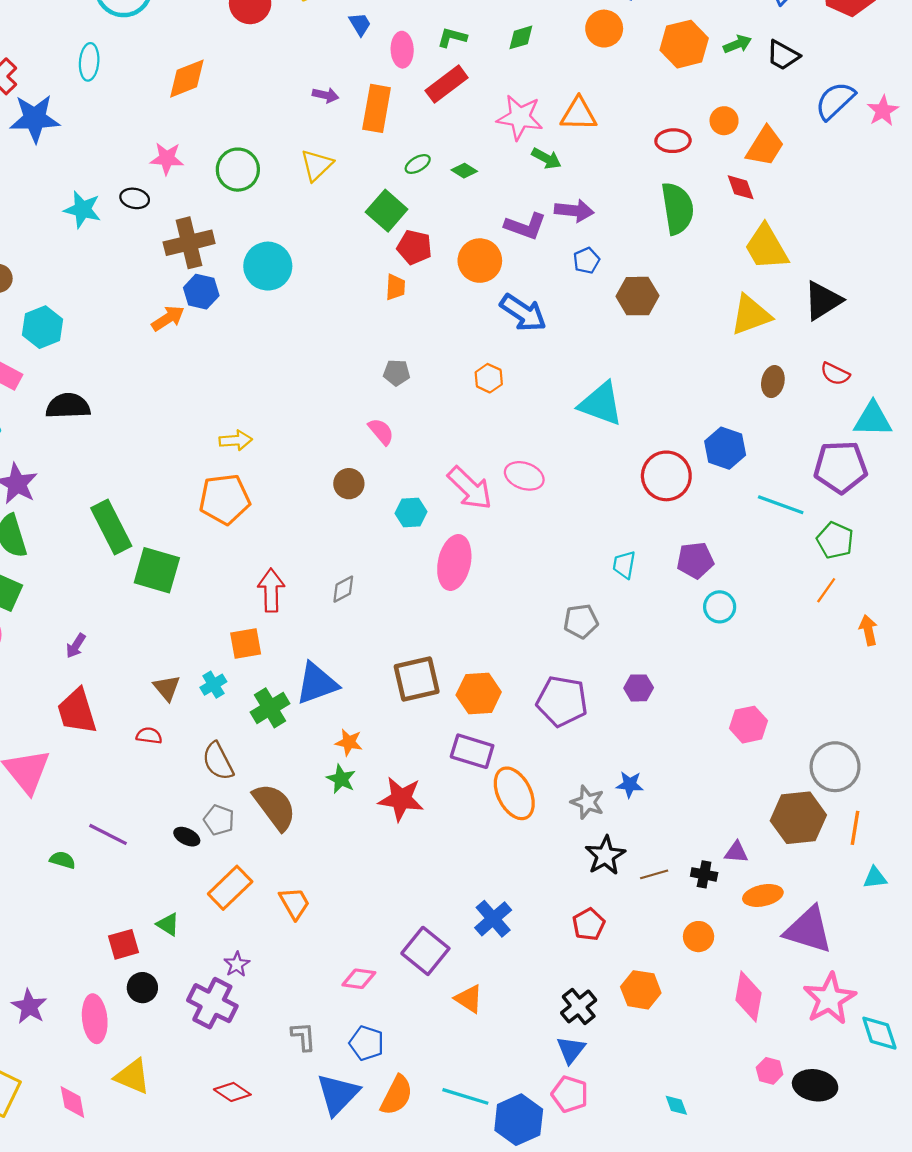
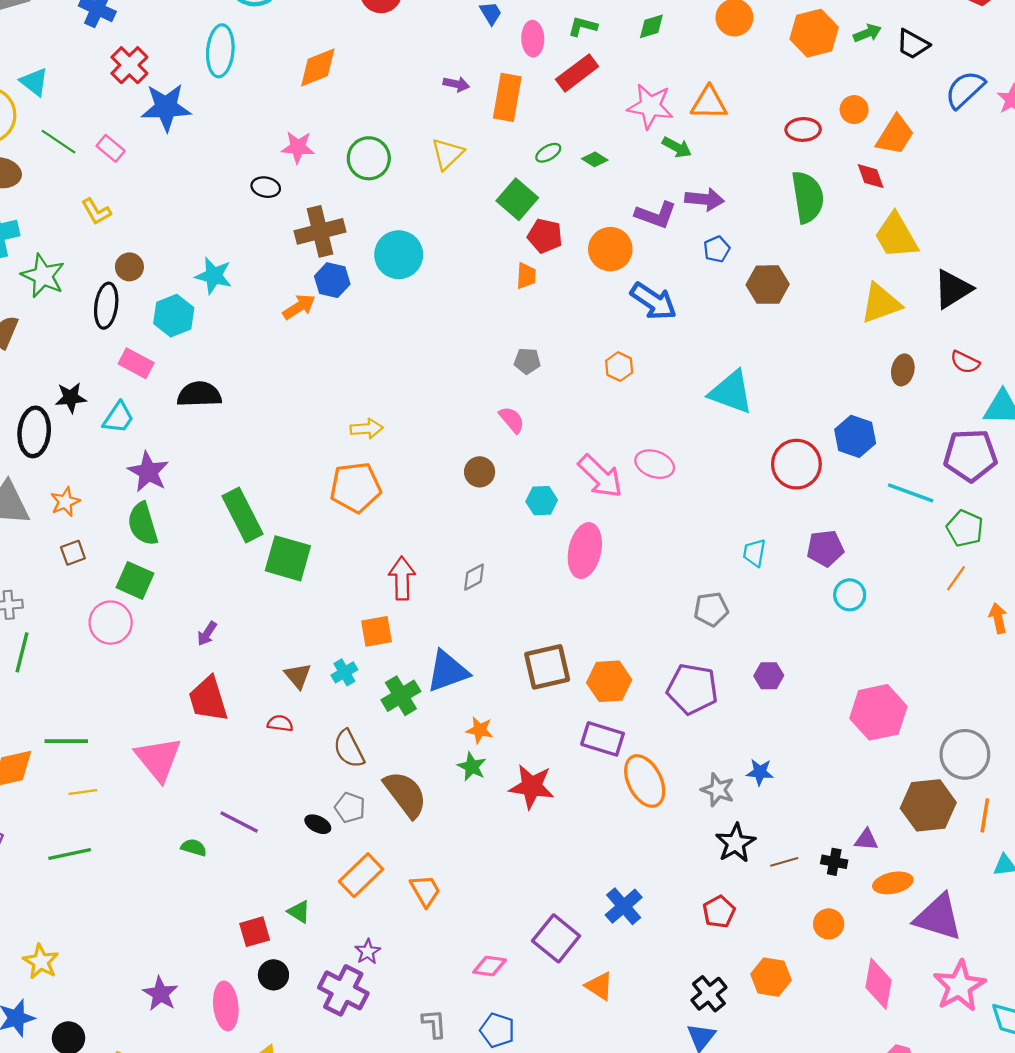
cyan ellipse: (89, 62) -> (220, 51), size x1.4
cyan star: (82, 210) -> (214, 276), moved
pink hexagon: (748, 725) -> (878, 712), size x1.5

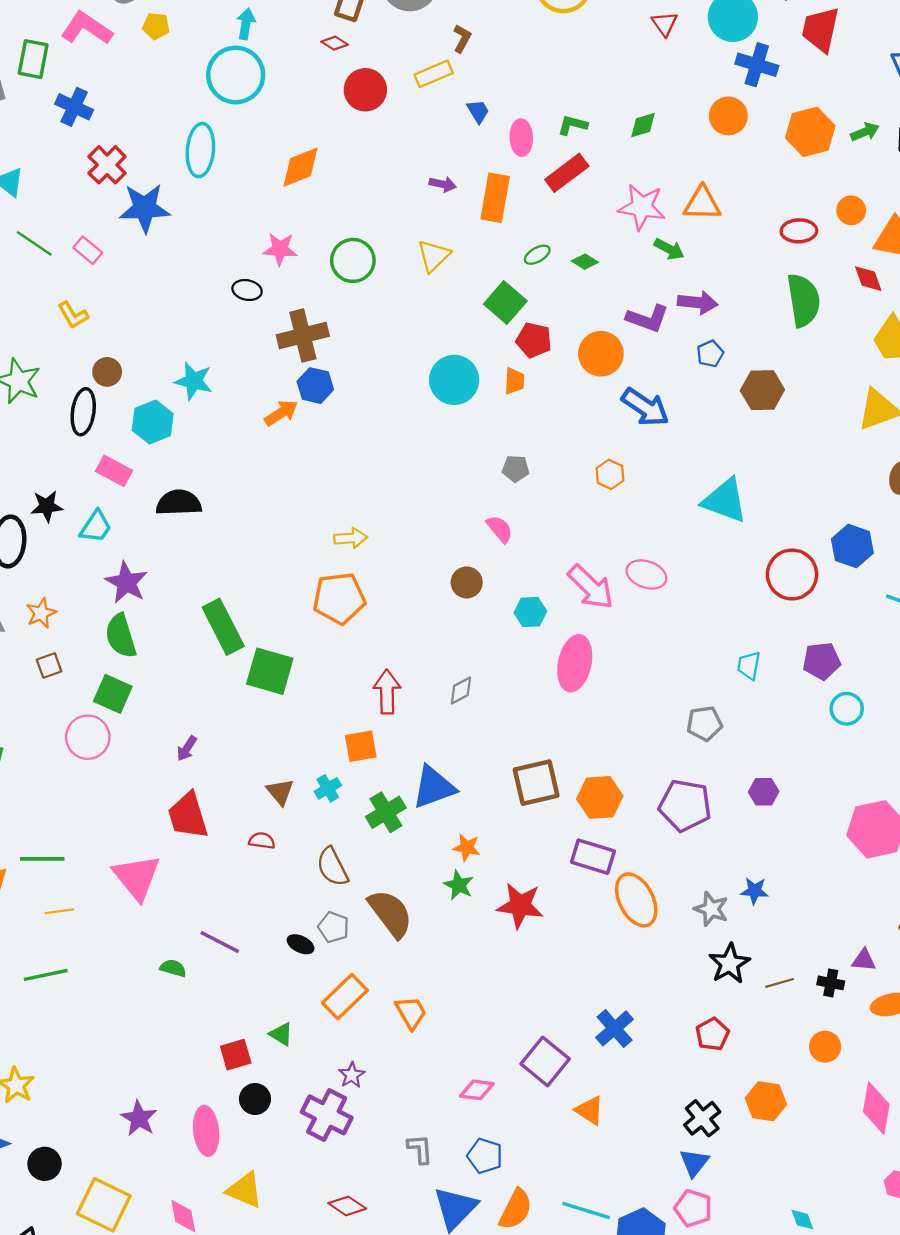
cyan circle: (399, 255) -> (454, 380), moved

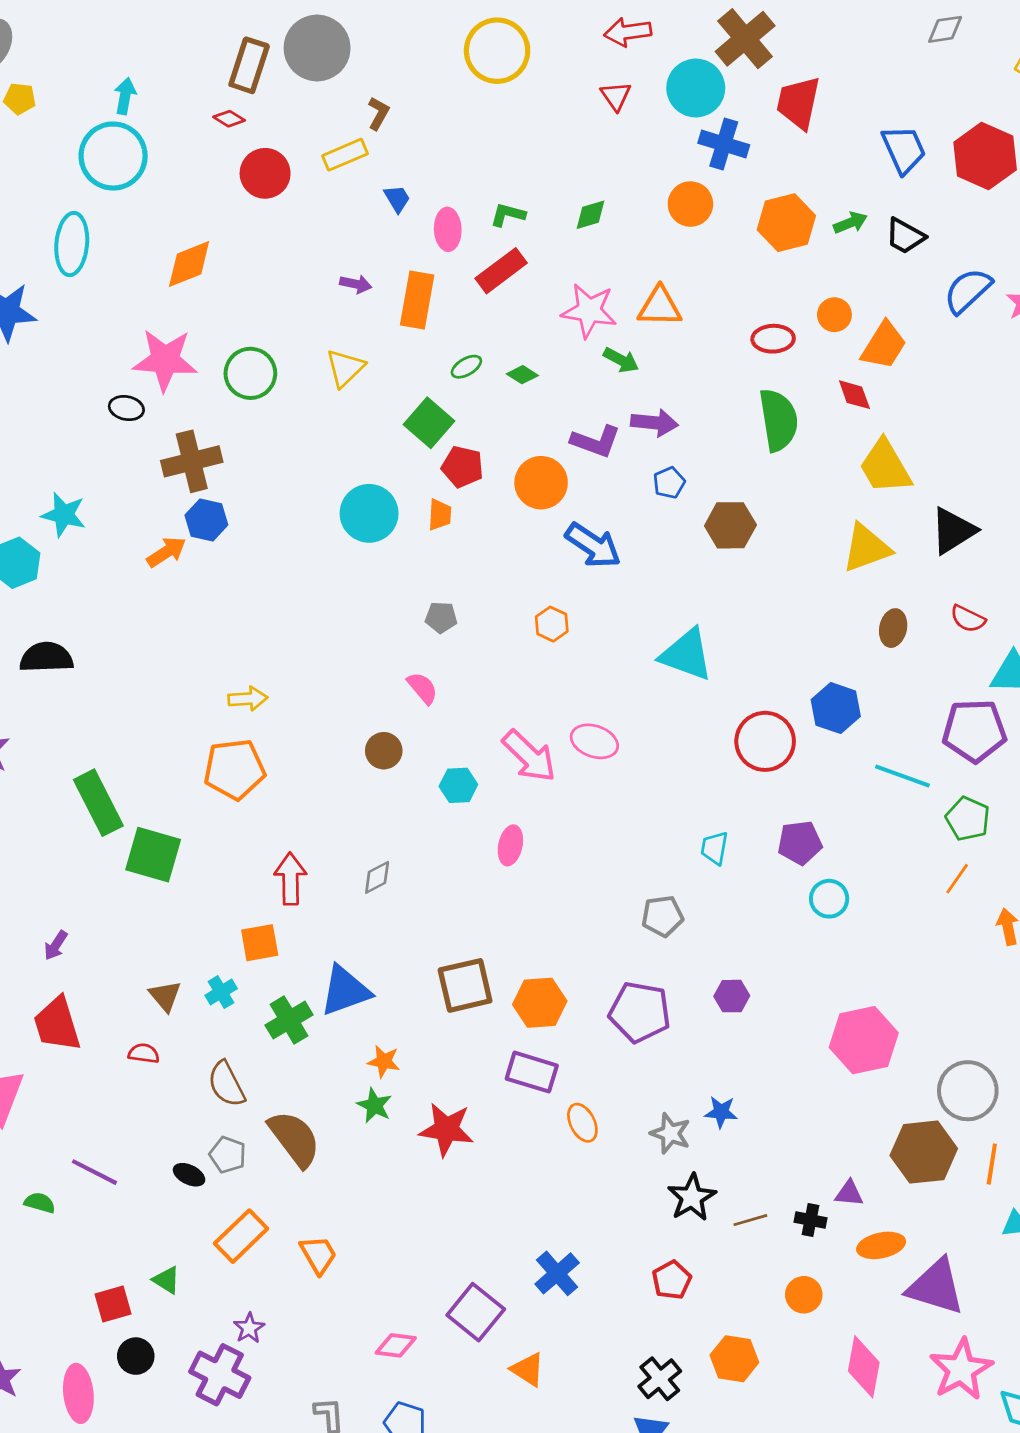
pink star: (280, 249) -> (165, 360), size x1.6
pink ellipse: (575, 663) -> (510, 845), size x0.6
orange ellipse: (636, 900) -> (582, 1123), size x0.6

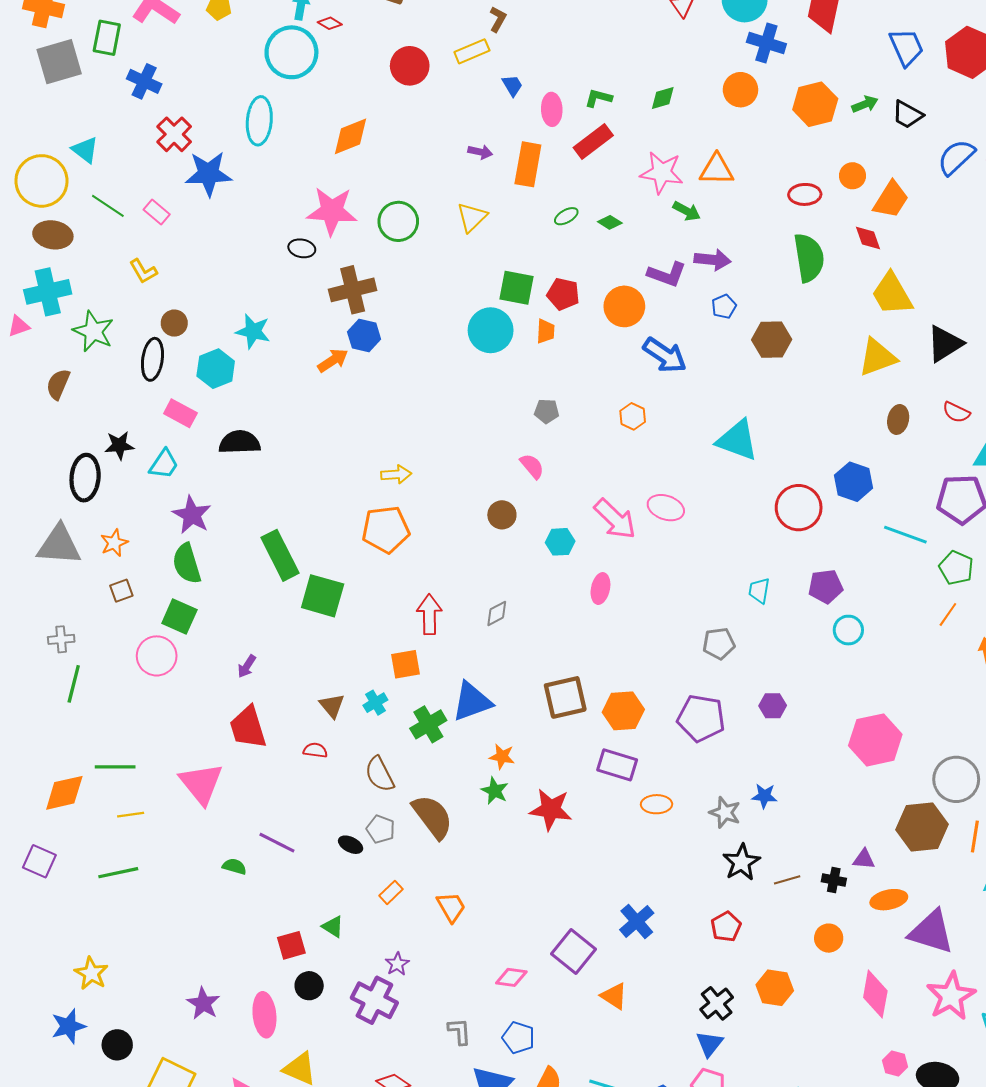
red diamond: (229, 119) -> (330, 23), moved
green square: (429, 423) -> (516, 288), moved, turned -30
orange ellipse: (582, 1123) -> (656, 804), turned -64
orange rectangle: (241, 1236) -> (391, 892), size x0.6

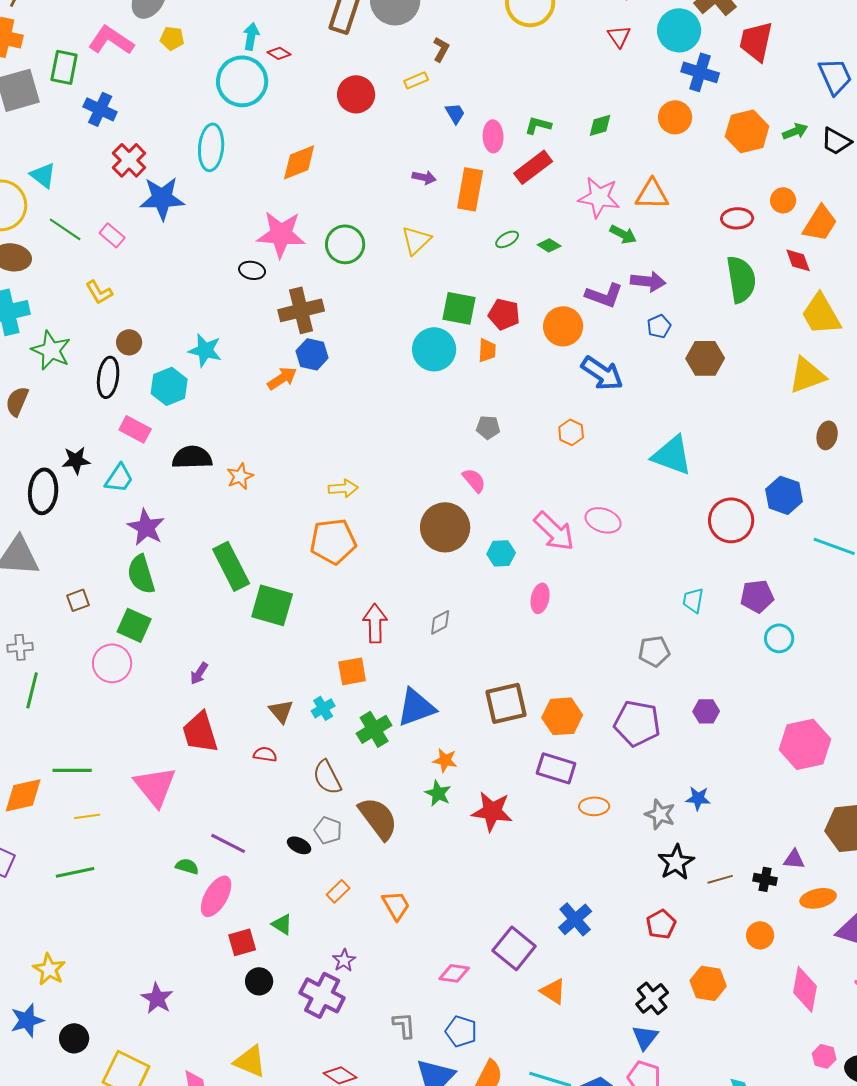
yellow rectangle: (472, 51) -> (416, 80), size x0.7
brown circle: (502, 515) -> (445, 527), size x1.8
orange star: (114, 543) -> (240, 476), moved
pink ellipse: (264, 1015) -> (216, 896), moved, turned 36

